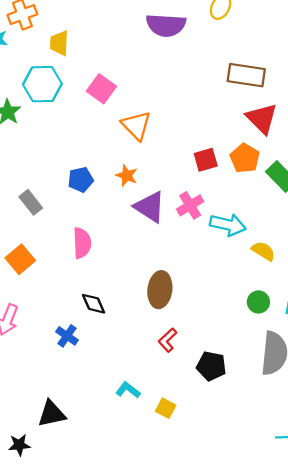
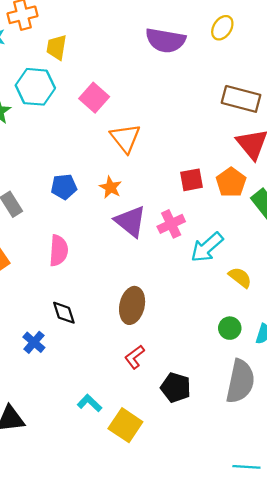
cyan arrow: (228, 225) -> (207, 247), turned 120
yellow square: (166, 408) -> (125, 425), size x1.6

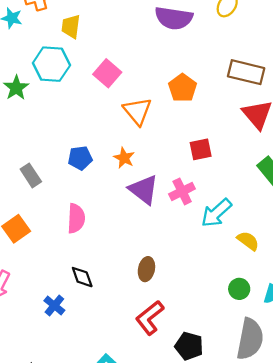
orange pentagon: (231, 182) -> (183, 88), moved
brown ellipse: (132, 305) -> (146, 269), size x0.7
red L-shape: (135, 357) -> (150, 318), size x1.5

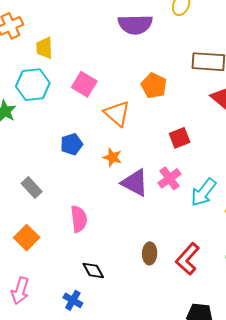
blue pentagon: (80, 158) -> (72, 144), moved
red L-shape: (150, 318) -> (188, 259), moved

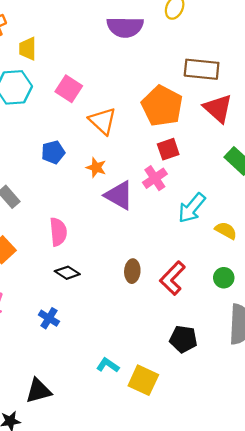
orange pentagon: (154, 86) -> (162, 106), moved, size x1.5
pink cross: (169, 178) -> (155, 178), moved
black diamond: (93, 271) -> (67, 273), moved, turned -30

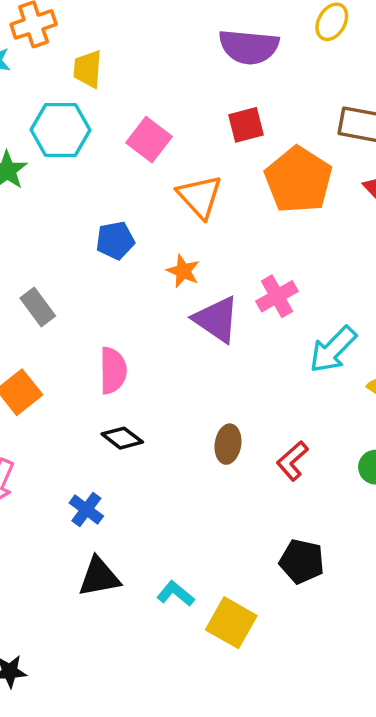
red square: (168, 149) -> (246, 125), moved
red L-shape: (172, 278) -> (292, 461), size x0.7
black triangle: (38, 391) -> (99, 577), moved

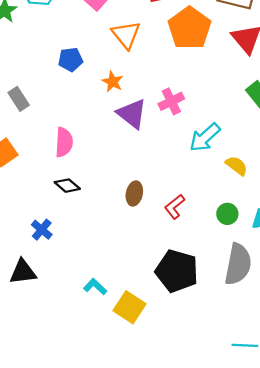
black pentagon: (302, 561) -> (177, 271), size x1.5
black triangle: (99, 577) -> (23, 272), moved

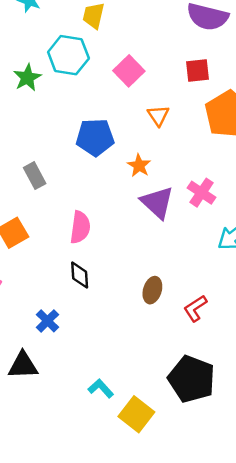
orange triangle: (126, 35) -> (158, 115), size x0.7
blue pentagon: (71, 60) -> (95, 137), size x1.4
pink cross: (171, 101) -> (202, 193), turned -35
black diamond: (67, 186) -> (80, 275), turned 40

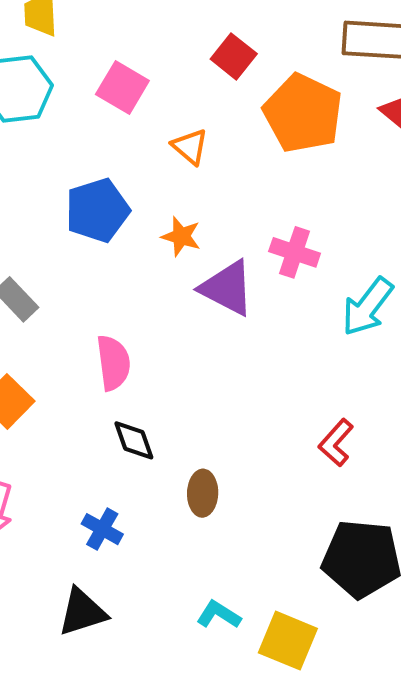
red square: (198, 71) -> (234, 56), turned -30
brown ellipse: (152, 290) -> (203, 493), moved

